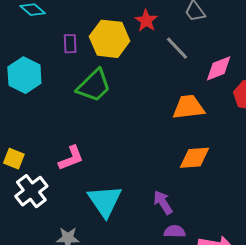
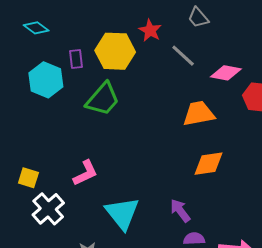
pink diamond: (219, 68) -> (226, 73), turned 36
cyan hexagon: (24, 75) -> (46, 80), moved

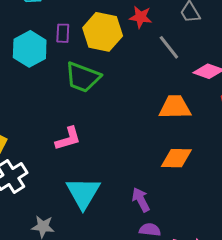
red star: (150, 30) -> (141, 17), turned -30
green trapezoid: (103, 99) -> (83, 77), turned 60
pink L-shape: (85, 173) -> (68, 139), moved

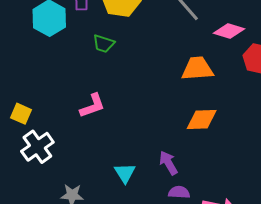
green trapezoid: (83, 77) -> (104, 44), size x0.6
cyan triangle: (83, 193) -> (125, 173), moved, size x0.6

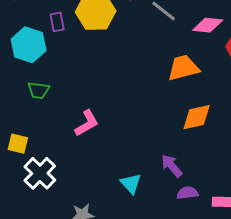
green trapezoid: (104, 44) -> (38, 90), moved

